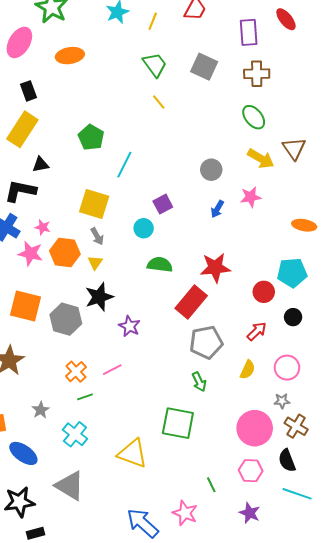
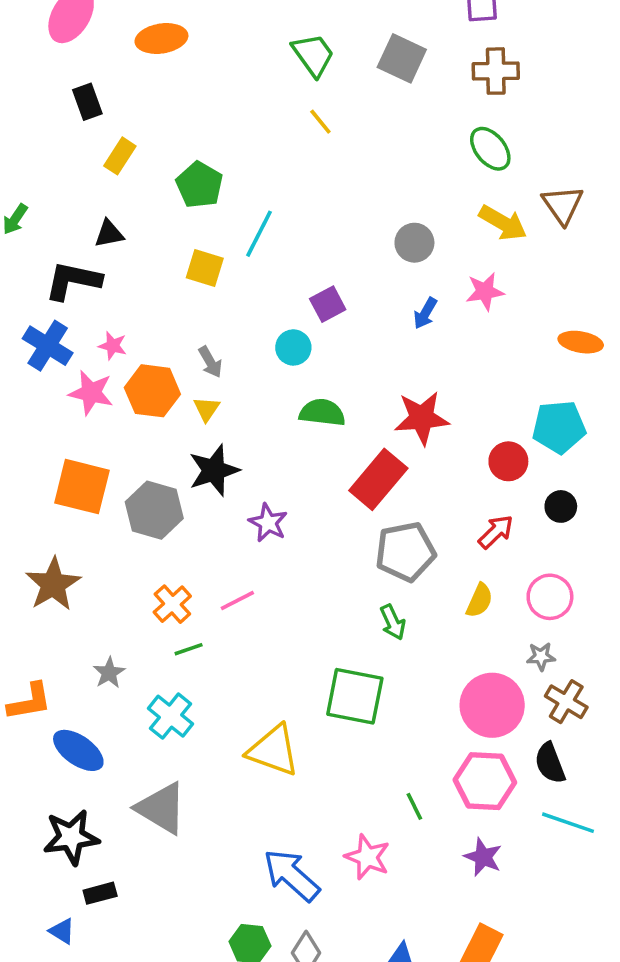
yellow rectangle: (22, 129) -> (120, 156), moved, size x0.6
yellow square: (94, 204) -> (205, 268), moved, size x0.7
pink hexagon: (251, 471) -> (485, 781), size x1.4

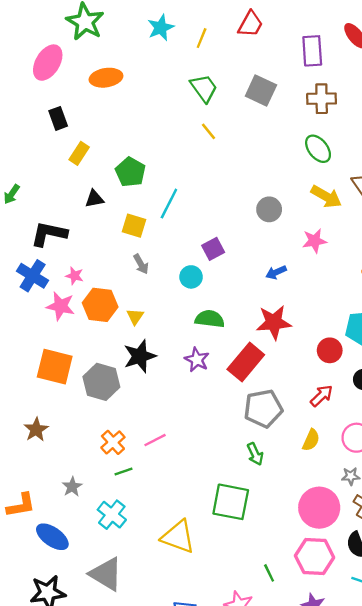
black triangle: (109, 234) -> (94, 199), moved
blue arrow: (425, 313) -> (276, 272), moved, turned 36
gray arrow: (210, 362) -> (141, 264), moved
purple star: (268, 523) -> (197, 360), moved
brown star: (53, 584) -> (36, 430), size x0.7

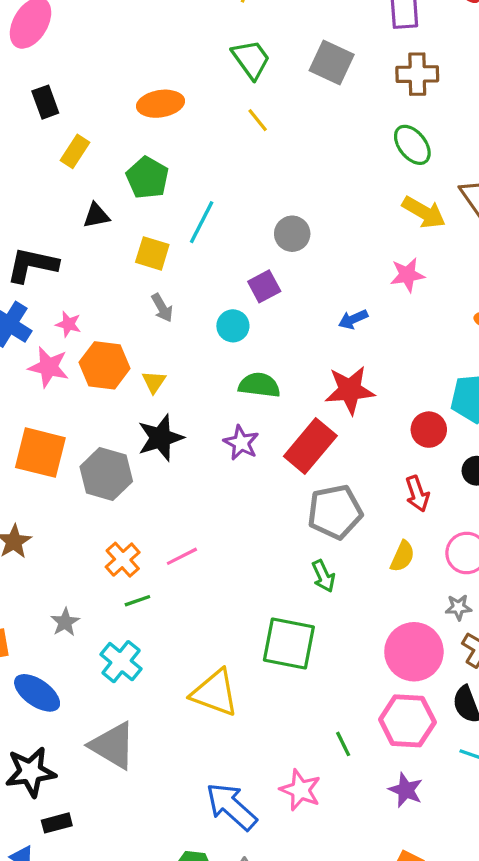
orange ellipse: (106, 78) -> (161, 104), moved
gray circle: (269, 209) -> (292, 234), moved
red arrow: (322, 396) -> (417, 494), turned 115

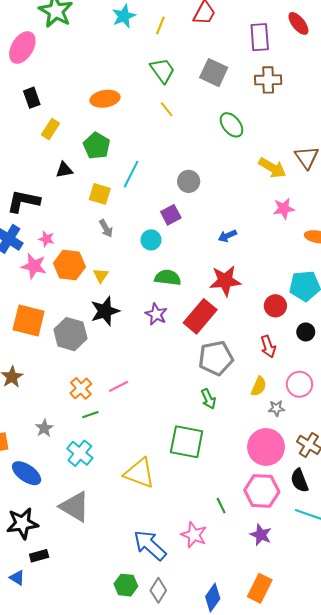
green ellipse: (412, 145) -> (231, 125), moved
pink star: (407, 275) -> (284, 209), moved
gray star: (458, 607) -> (276, 408), moved

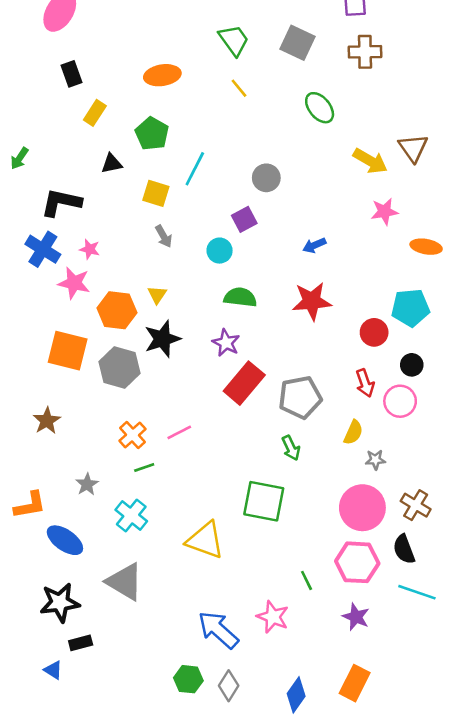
orange hexagon: (69, 265) -> (117, 310), moved
red rectangle: (200, 316) -> (244, 383), moved
pink circle: (299, 384) -> (400, 401), moved

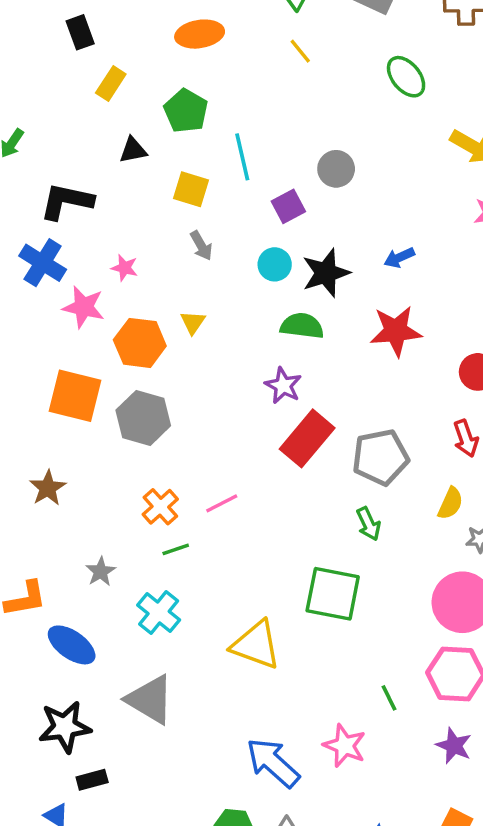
cyan line: (195, 169) -> (242, 157), turned -40
purple square: (244, 219) -> (288, 206), moved
pink star: (90, 249) -> (124, 268), moved
black star: (162, 339) -> (326, 273), moved

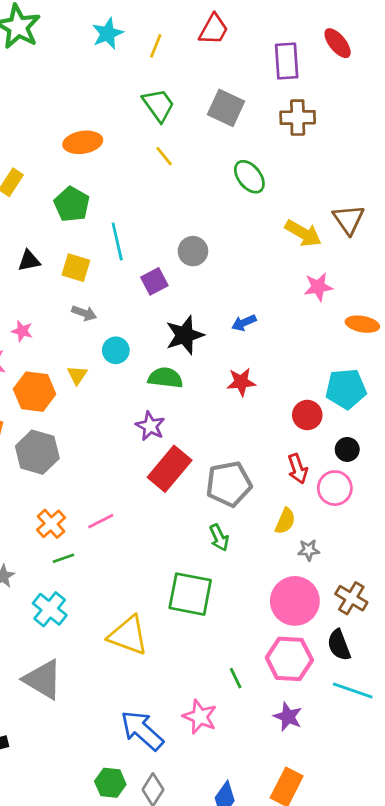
black triangle: (133, 150) -> (29, 261), moved
gray arrow: (201, 246) -> (84, 313), turned -40
cyan circle: (275, 264) -> (116, 350), moved
red star: (396, 331) -> (241, 382), size x0.7

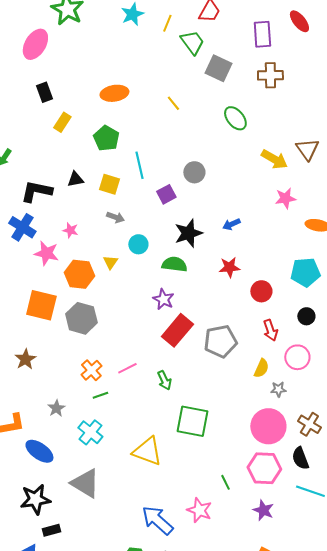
green trapezoid: (159, 105) -> (192, 42), moved
red circle: (307, 415) -> (261, 291), moved
pink circle: (335, 488) -> (297, 357), moved
green arrow: (219, 538) -> (164, 380), moved

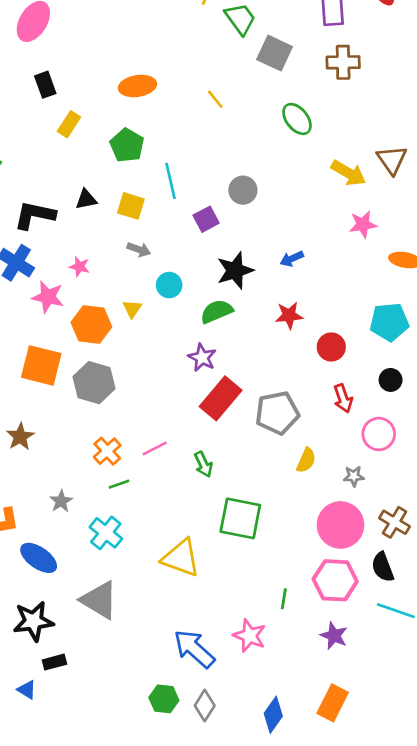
green semicircle: (174, 264) -> (217, 311), turned -30
yellow semicircle: (261, 368) -> (306, 460), moved
green line: (225, 482) -> (284, 599), turned 35

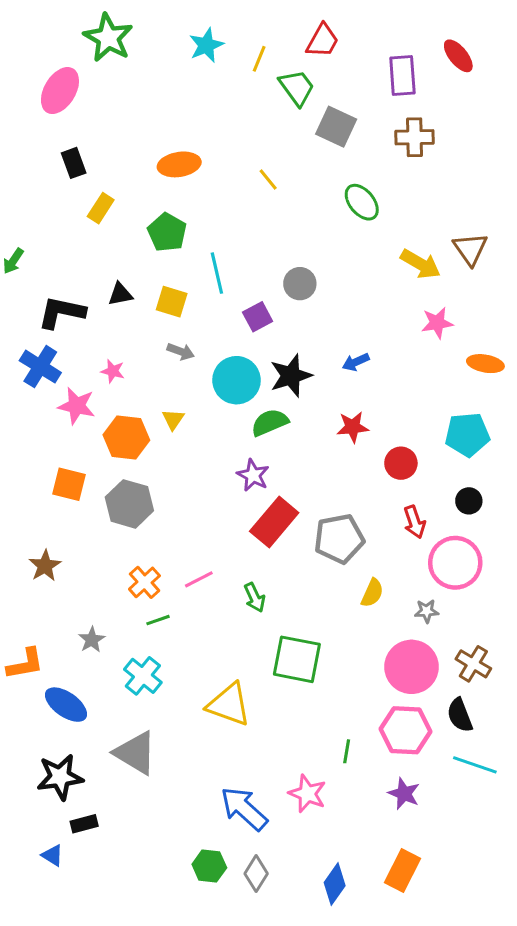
cyan circle: (169, 285) -> (236, 380), moved, size x1.6
orange square: (41, 365) -> (69, 484), size x0.7
pink circle: (379, 434) -> (455, 563), size x1.4

